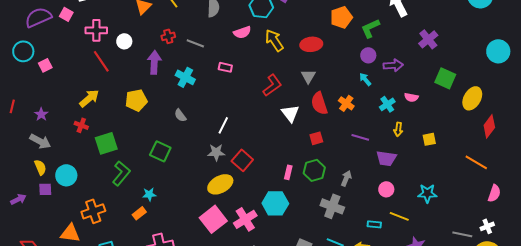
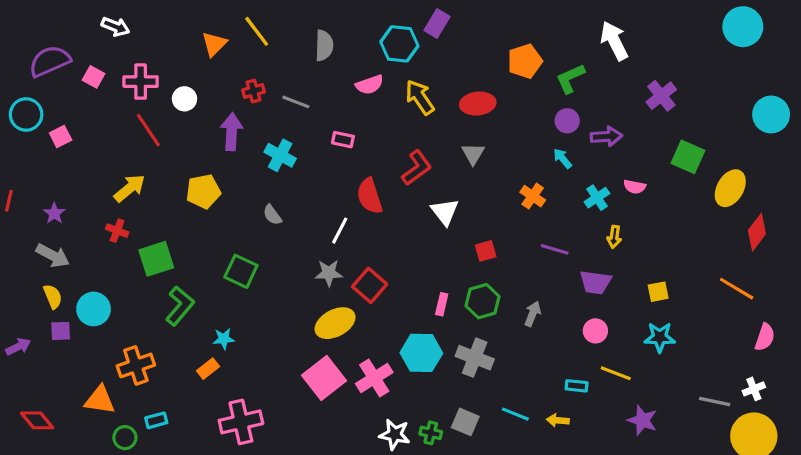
pink square: (66, 14) -> (94, 77), moved
red semicircle: (319, 103) -> (370, 196), moved
yellow square: (429, 139) -> (658, 292), moved
gray cross: (332, 206) -> (475, 358), moved

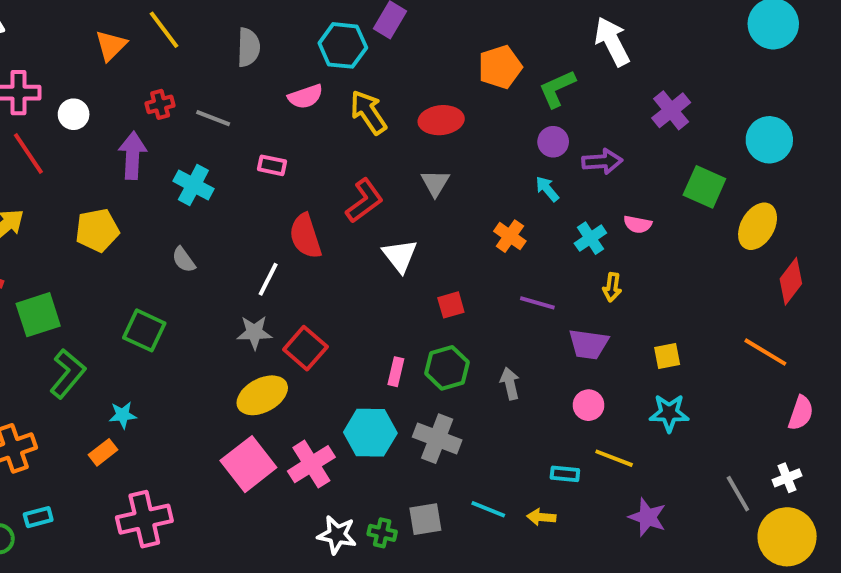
cyan circle: (771, 114) -> (769, 140), moved
gray arrow: (533, 314) -> (510, 383), turned -35
gray line: (715, 402) -> (738, 494), turned 48
gray square: (465, 422) -> (425, 519), turned -32

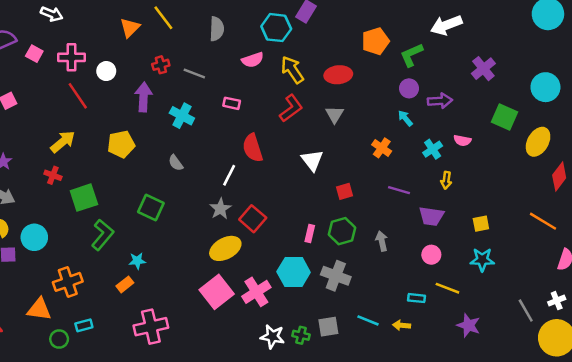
white arrow: (612, 42) -> (446, 25), turned -84
red L-shape: (364, 201) -> (291, 108), moved
gray star: (254, 332) -> (220, 209), turned -30

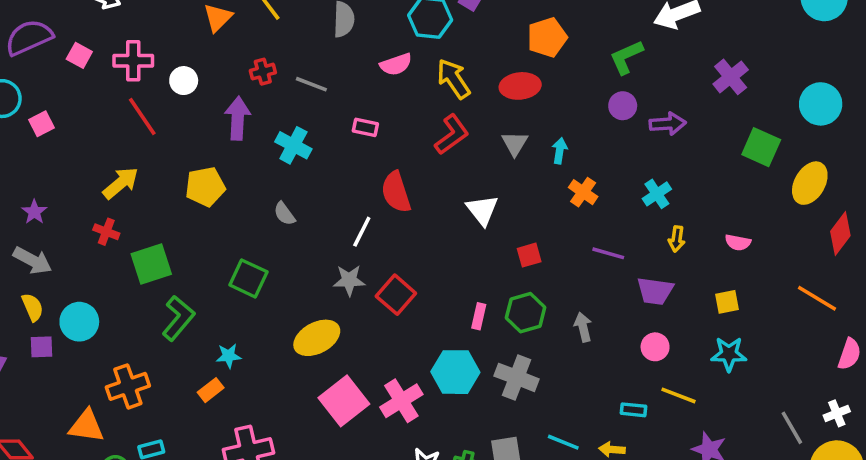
orange pentagon: (375, 41) -> (547, 37), moved
cyan arrow: (405, 118) -> (560, 151), moved, turned 49
pink semicircle: (462, 141) -> (738, 242), moved
gray star: (220, 209) -> (349, 280), turned 30
yellow ellipse: (225, 248) -> (317, 338), moved

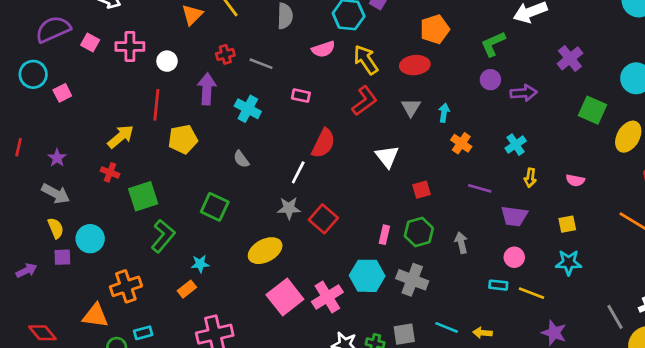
red line: (142, 117) -> (156, 105), moved, turned 40
red semicircle: (396, 192) -> (323, 143), turned -136
cyan rectangle: (633, 410) -> (498, 285), moved

